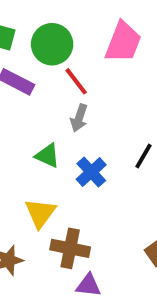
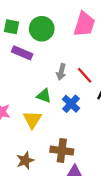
red line: (76, 81) -> (85, 75), moved
yellow triangle: (40, 213) -> (32, 120), moved

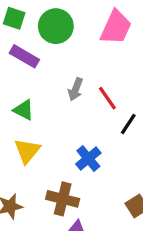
green triangle: (44, 96) -> (24, 110), moved
blue cross: (71, 104) -> (88, 159), moved

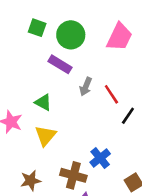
purple rectangle: (24, 56) -> (60, 64), moved
blue cross: (88, 159) -> (100, 158), moved

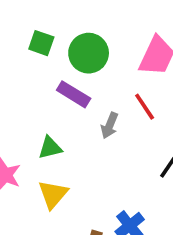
red line: (111, 94) -> (145, 107), moved
green triangle: (43, 102) -> (50, 148), turned -42

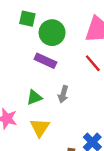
green square: (41, 43) -> (27, 19), moved
gray arrow: (109, 125) -> (63, 94), moved

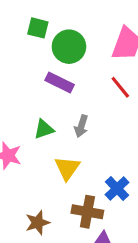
yellow triangle: (40, 128) -> (67, 168), moved

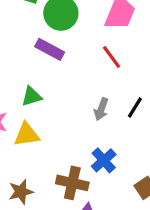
gray arrow: (81, 126) -> (101, 109), moved
yellow triangle: (67, 168) -> (27, 135), moved, turned 44

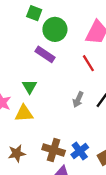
green triangle: (32, 96) -> (30, 87), turned -49
blue cross: (104, 160) -> (80, 151), moved

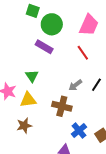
gray arrow: (78, 100) -> (75, 85), turned 32
brown cross: (54, 150) -> (62, 106), moved
brown star: (17, 153) -> (24, 126), moved

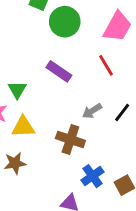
purple rectangle: (44, 47) -> (59, 71), moved
green triangle: (32, 76) -> (17, 90), moved

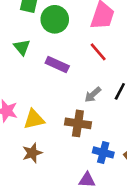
green triangle: (17, 90) -> (22, 47), moved
blue cross: (93, 176) -> (103, 152), turned -30

